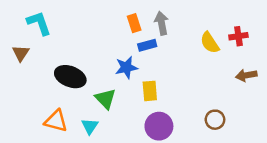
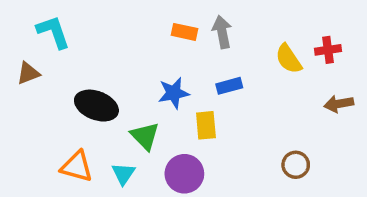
orange rectangle: (134, 23) -> (184, 32), turned -60
blue rectangle: (147, 45) -> (229, 86), moved
brown triangle: (21, 53) -> (28, 73), turned 36
purple circle: (159, 126) -> (184, 174), moved

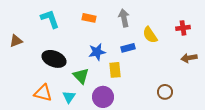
cyan L-shape: (53, 32) -> (50, 19), moved
orange rectangle: (184, 32) -> (89, 18), moved
yellow semicircle: (289, 59) -> (150, 35), moved

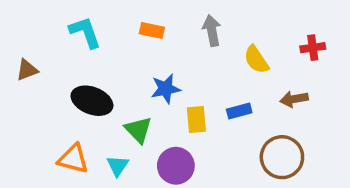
blue rectangle: (128, 48) -> (239, 111), moved
brown arrow: (189, 58) -> (294, 99), moved
brown circle: (165, 92) -> (282, 157), size x1.6

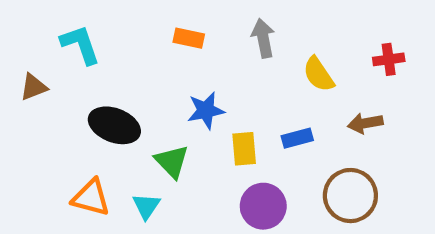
cyan L-shape: (85, 32) -> (80, 45), moved
purple circle: (176, 166) -> (263, 206), moved

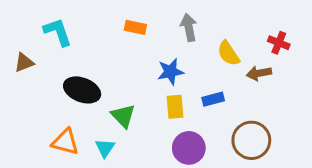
red cross: (389, 59) -> (279, 43), turned 30
blue star: (206, 110) -> (170, 72), moved
brown arrow: (365, 123) -> (259, 73), moved

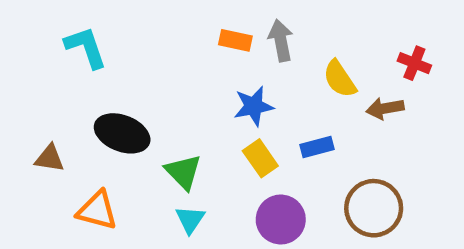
orange rectangle: (135, 27) -> (235, 40), moved
brown triangle: (24, 63) -> (50, 158), moved, turned 30
yellow rectangle: (175, 107) -> (260, 158), turned -30
cyan triangle: (105, 148) -> (190, 220), moved

